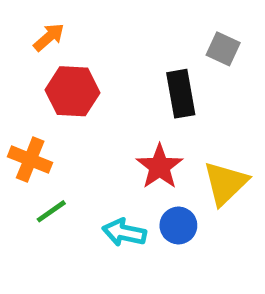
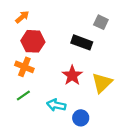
black rectangle: (181, 94) -> (82, 42), turned -60
orange cross: (30, 160) -> (24, 67), moved
blue circle: (178, 225) -> (81, 118), moved

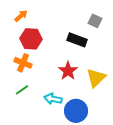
blue circle: (81, 118) -> (76, 111), size x1.5

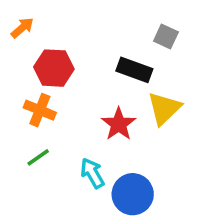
orange arrow: (21, 16) -> (22, 28), moved
yellow triangle: (96, 78) -> (164, 108), moved
cyan arrow: (53, 99) -> (92, 173), turned 48

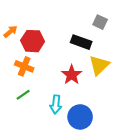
orange arrow: (22, 28) -> (10, 32), moved
cyan arrow: (92, 173) -> (56, 104), turned -144

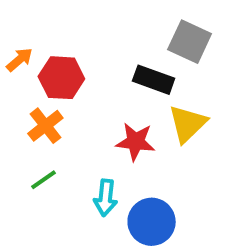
gray square: (100, 22) -> (190, 42), size x1.5
orange cross: (24, 66) -> (45, 126), turned 30
red star: (72, 75) -> (136, 142), turned -30

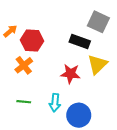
green line: (43, 180) -> (24, 102), moved, turned 40

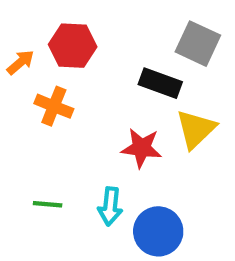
red hexagon: (32, 40) -> (73, 46), moved
orange cross: (24, 65) -> (54, 106), moved, turned -30

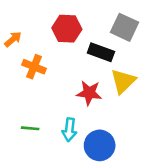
red hexagon: (73, 46) -> (67, 29), moved

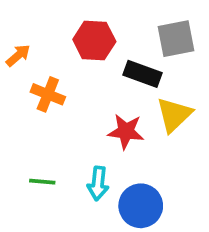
gray square: (124, 27) -> (176, 39), turned -36

